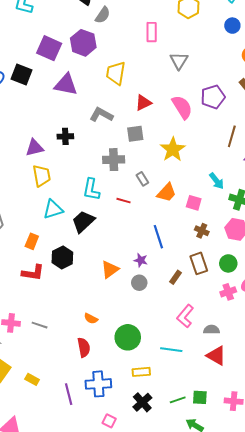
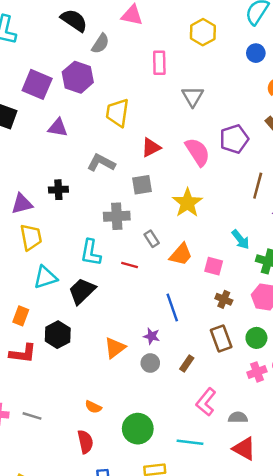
purple triangle: (66, 85) -> (58, 128), size x0.7
brown rectangle: (175, 277) -> (187, 363), moved

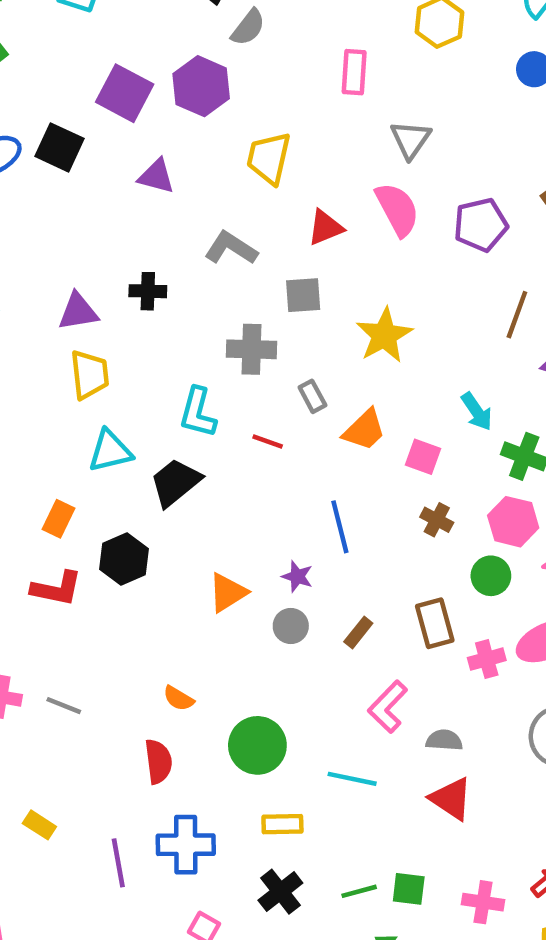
pink semicircle: (198, 152) -> (397, 209), moved
green circle: (256, 338) -> (491, 576), moved
brown rectangle: (221, 339) -> (435, 623), moved

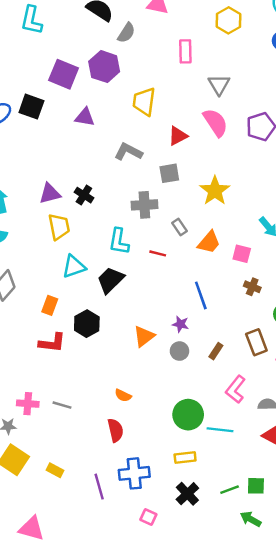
black cross: (148, 291) -> (84, 195), moved, turned 36
green circle: (257, 745) -> (188, 415), moved

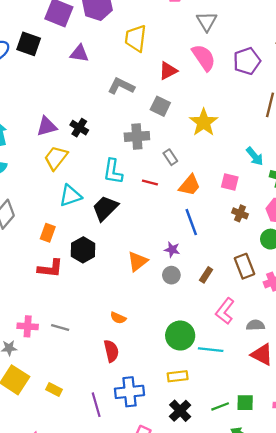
gray square: (169, 173) -> (160, 106), turned 36
yellow trapezoid: (59, 227) -> (56, 158), turned -130
orange trapezoid: (209, 242) -> (190, 185), moved

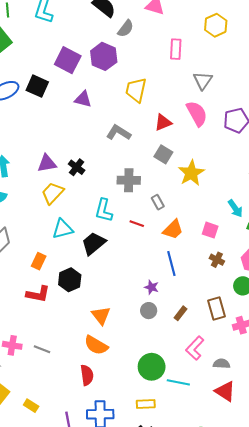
gray square: (160, 106) -> (163, 154), moved
orange triangle: (138, 261) -> (101, 315), moved, turned -36
orange semicircle: (118, 318) -> (96, 345), size x1.6

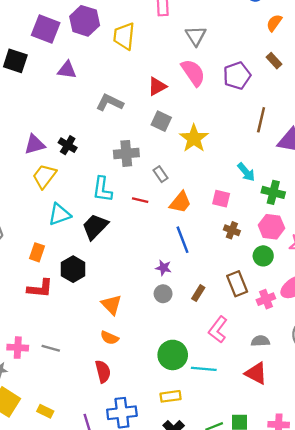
yellow trapezoid: (136, 90) -> (124, 36), moved
orange semicircle: (96, 345) -> (109, 338), size x0.7
gray semicircle: (222, 364) -> (260, 341), moved

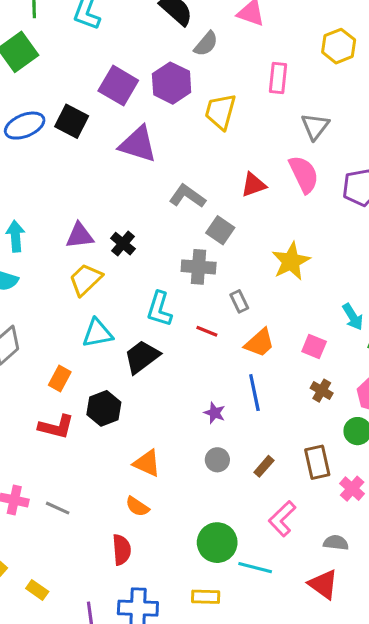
purple triangle: (67, 70) -> (138, 144), size x1.5
gray square: (161, 121) -> (220, 230), moved
purple star: (163, 268) -> (215, 413), moved
pink cross: (266, 299) -> (352, 489), turned -36
orange triangle: (111, 305) -> (147, 463), turned -30

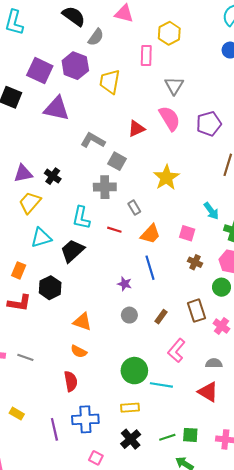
yellow hexagon: (339, 46) -> (169, 33), moved

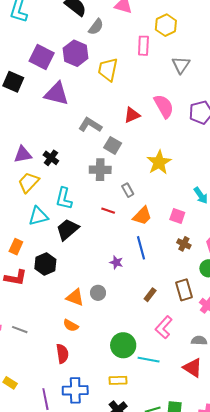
gray triangle: (174, 86) -> (181, 65), moved
cyan L-shape: (81, 218) -> (64, 199), moved
gray circle: (129, 315) -> (98, 293), moved

